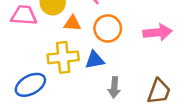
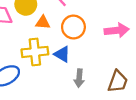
blue triangle: (95, 60) -> (62, 54), turned 42

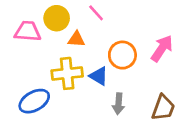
orange circle: (73, 27) -> (122, 55), moved
pink arrow: (117, 30) -> (162, 48), turned -50

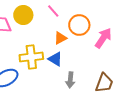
orange triangle: (76, 39) -> (60, 38), moved, turned -32
orange circle: (122, 55) -> (79, 25), moved

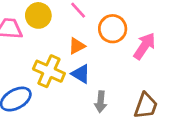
orange triangle: (60, 38) -> (77, 46), moved
yellow cross: (31, 57) -> (49, 71), turned 30

